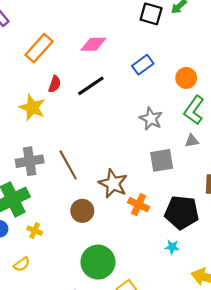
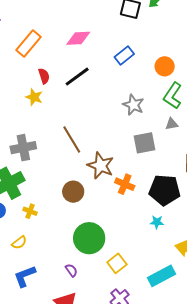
red semicircle: (55, 84) -> (44, 76), turned -35
yellow star: (32, 108) -> (34, 97), moved, size x0.7
brown line: (68, 165) -> (72, 139), moved

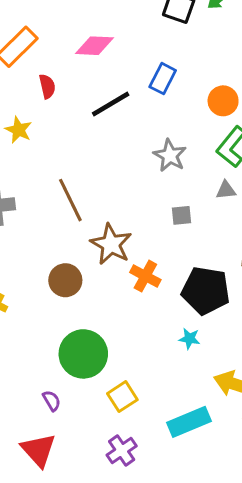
blue rectangle: (124, 56) -> (163, 79), turned -30
red semicircle: (44, 76) -> (47, 86), moved
black line: (77, 77) -> (111, 104), moved
gray square: (144, 143) -> (182, 215), size x0.6

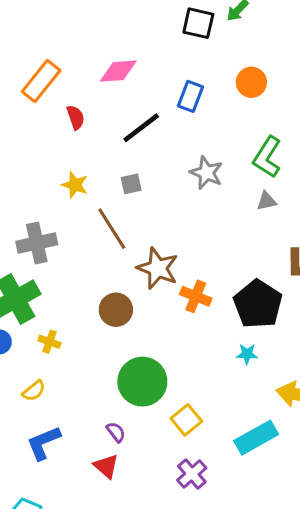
orange circle: (223, 101) -> (251, 82), moved
yellow star: (19, 130) -> (75, 185), moved
gray square: (182, 215) -> (131, 184), moved
black pentagon: (206, 291) -> (258, 304), turned 30
red triangle: (38, 450) -> (106, 466), moved, size x0.7

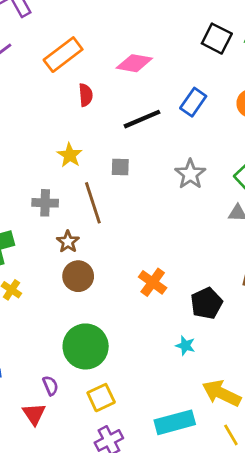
gray cross: (37, 243) -> (45, 203), moved, size x0.7
brown star: (158, 268) -> (68, 242), moved, size x0.6
black pentagon: (258, 304) -> (206, 303), size x0.7
yellow square: (186, 420) -> (101, 398), moved

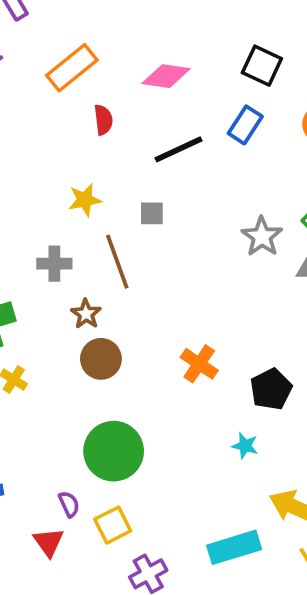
black square: (217, 39) -> (262, 66), moved
yellow star: (70, 155) -> (85, 200), turned 30
gray star: (190, 174) -> (262, 237), moved
yellow square: (101, 398) -> (113, 525), moved

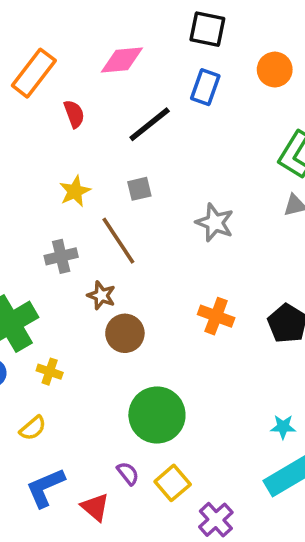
gray star: (262, 237) -> (215, 223), moved
cyan star: (245, 446) -> (283, 427), moved
red triangle: (49, 542) -> (95, 507), moved

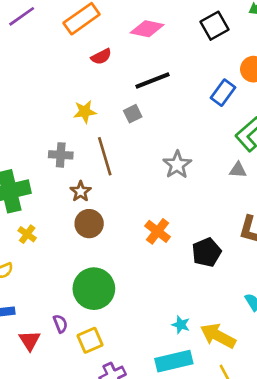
black square: (207, 29) -> (215, 26), turned 32
blue rectangle: (205, 87) -> (223, 93), moved
red semicircle: (74, 114) -> (101, 57), turned 66
gray square: (139, 189) -> (133, 114), moved, turned -30

